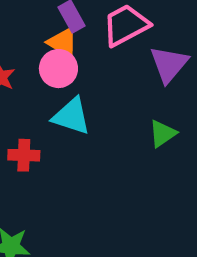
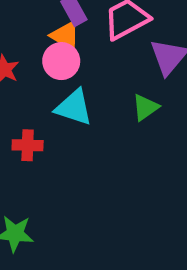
green triangle: (162, 134) -> (145, 107), moved

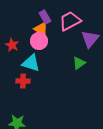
cyan triangle: (74, 107) -> (31, 63), moved

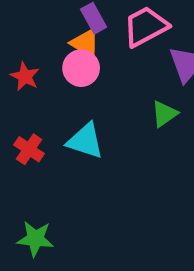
cyan triangle: (31, 63) -> (85, 141), moved
red cross: (23, 81) -> (29, 149), moved, turned 32

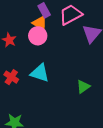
green triangle: (164, 114) -> (83, 87), moved

